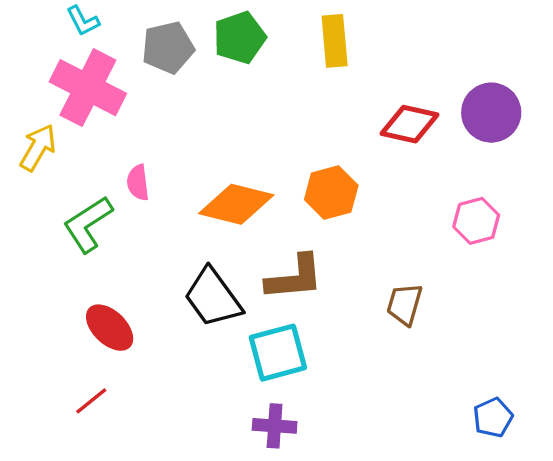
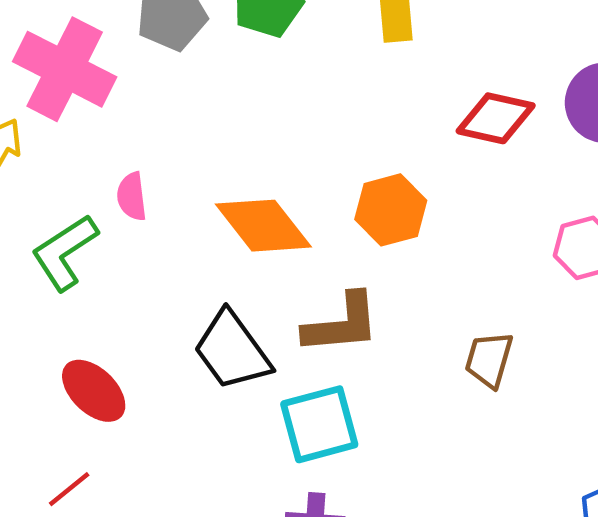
orange diamond: (236, 204) -> (263, 226), turned 38

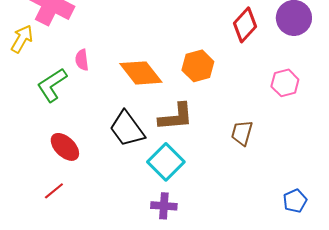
red diamond: (496, 118) -> (245, 25), turned -60
cyan square: (319, 424) -> (166, 162), turned -30

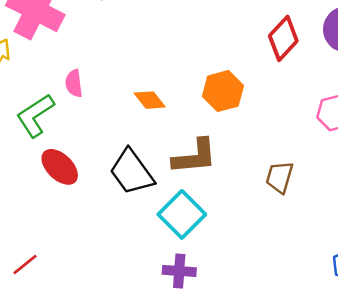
orange diamond: (141, 73) -> (150, 100), size x0.6
red ellipse: (65, 147) -> (60, 167), moved
red line: (54, 191) -> (25, 265), moved

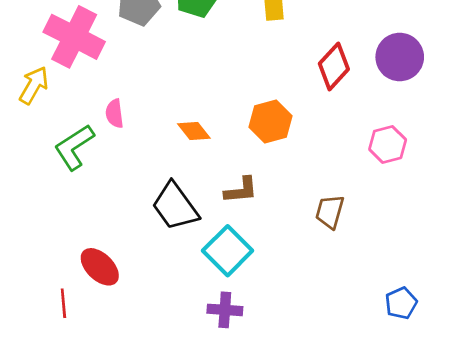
brown L-shape: (195, 157) -> (241, 190), size x0.7
red ellipse: (60, 167) -> (100, 267), moved
red line: (25, 265) -> (63, 303), turned -56

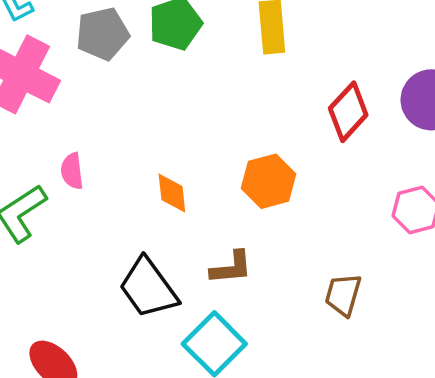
orange diamond: (194, 131) -> (172, 193), turned 32

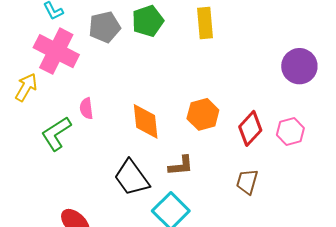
red diamond: (348, 112) -> (250, 128), moved
orange diamond: (172, 193) -> (146, 121), size x1.5

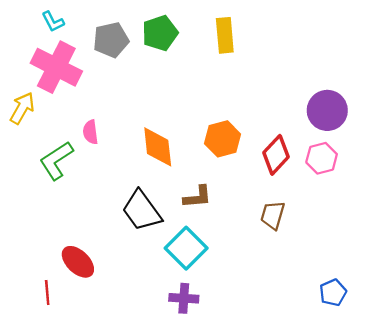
purple circle: (299, 66) -> (327, 110), moved

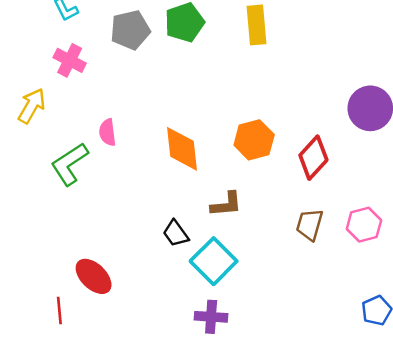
pink cross: (56, 67) -> (70, 60), size x0.6
pink hexagon: (322, 158) -> (364, 225), moved
black trapezoid: (142, 211) -> (176, 233), moved, size x0.6

